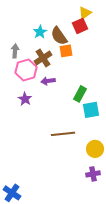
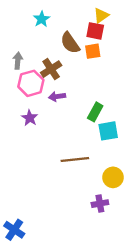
red square: (80, 26) -> (95, 31), turned 35
cyan star: (40, 32) -> (42, 19), moved
orange square: (66, 51) -> (93, 51), moved
purple cross: (93, 174) -> (100, 204), moved

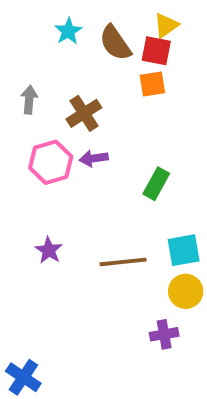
brown semicircle: (70, 43) -> (115, 43), moved
pink hexagon: (31, 83) -> (51, 162), moved
purple star: (30, 118) -> (49, 250), moved
cyan square: (108, 131) -> (184, 250), moved

